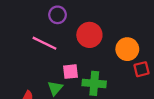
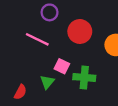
pink square: (71, 72) -> (62, 66), turned 32

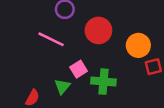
pink square: (62, 66) -> (79, 69), turned 32

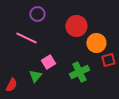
red circle: (98, 30) -> (76, 26), moved
green cross: (103, 82) -> (79, 72), moved, turned -30

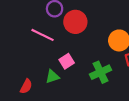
red circle: (76, 26) -> (75, 22), moved
green triangle: (35, 76) -> (52, 77), turned 32

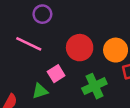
red circle: (75, 22) -> (80, 48), moved

